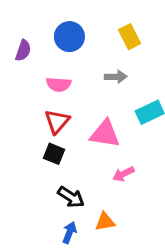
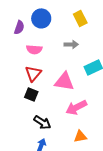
purple semicircle: (23, 50) -> (19, 27), moved
pink arrow: (123, 174) -> (76, 107), size x1.5
orange triangle: (105, 222) -> (80, 136), moved

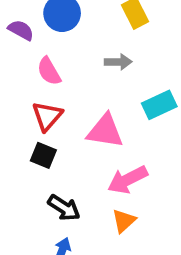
purple semicircle: (19, 27) -> (21, 30), turned -80
pink semicircle: (34, 49) -> (49, 71), turned 56
orange triangle: (80, 136) -> (124, 221), moved, turned -32

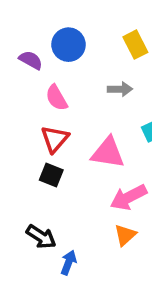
black arrow: (64, 208) -> (41, 237), moved

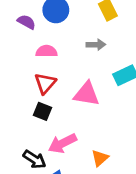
pink semicircle: (56, 98) -> (46, 51), turned 120
pink arrow: (129, 197) -> (63, 143), moved

